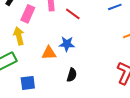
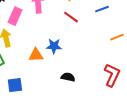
red line: (73, 14) -> (71, 17), moved
black semicircle: (72, 75) -> (68, 77), moved, turned -96

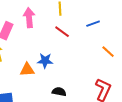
orange line: (117, 37) -> (108, 52), turned 64

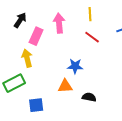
orange triangle: (27, 70) -> (65, 86), moved

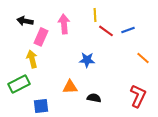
black arrow: (20, 20) -> (25, 21), turned -112
red line: (92, 37) -> (106, 31), moved
blue star: (75, 66) -> (87, 60), moved

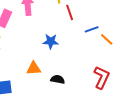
blue line: (128, 30) -> (92, 29), moved
red line: (106, 31) -> (70, 12), turned 35

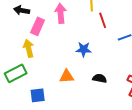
black semicircle: (58, 79) -> (100, 78), moved

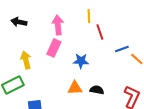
pink rectangle: (38, 26) -> (54, 48), moved
orange triangle: (67, 76) -> (75, 88), moved

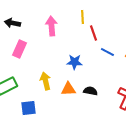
pink rectangle: (54, 48) -> (19, 49), moved
blue line: (122, 49) -> (107, 52), moved, turned 48
yellow arrow: (26, 60) -> (45, 81), moved

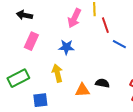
pink arrow: (51, 26) -> (74, 18), moved, turned -150
blue star: (74, 62) -> (66, 47), moved
orange triangle: (68, 89) -> (82, 90), moved

